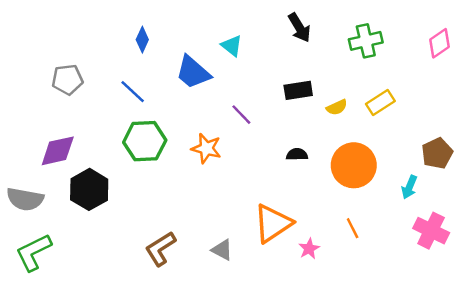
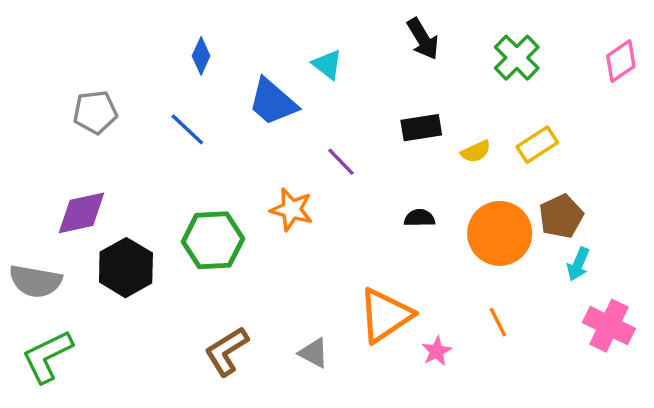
green cross: (366, 41) -> (517, 58), turned -32
green hexagon: (145, 141) -> (213, 240), moved
brown pentagon: (437, 153) -> (561, 216), moved

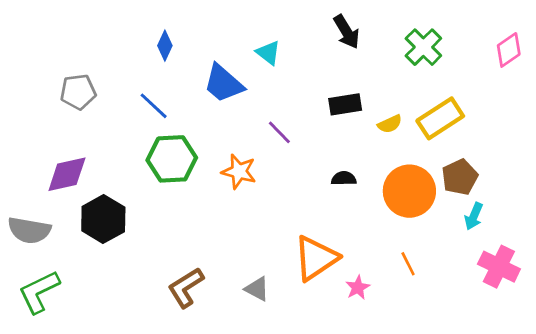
yellow rectangle: (537, 145) -> (440, 118), size x1.4
green hexagon: (213, 240) -> (172, 159), moved

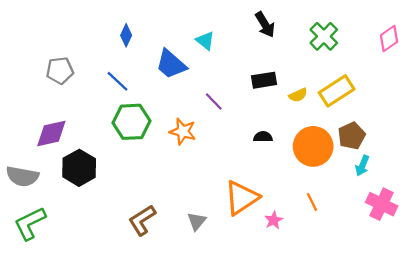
gray triangle: (257, 289) -> (197, 221), turned 42

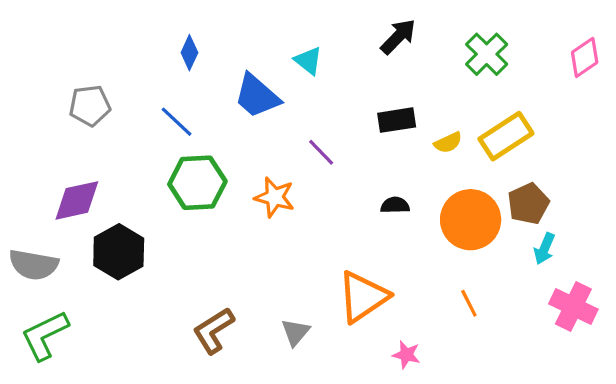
black arrow: (265, 25) -> (398, 37), turned -105
pink star: (274, 220) -> (406, 355), moved, turned -30

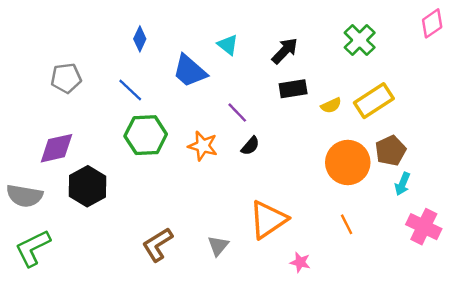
black arrow: (398, 37) -> (285, 51), moved
pink diamond: (585, 57) -> (432, 23), moved
black semicircle: (395, 205) -> (250, 146), moved, turned 132

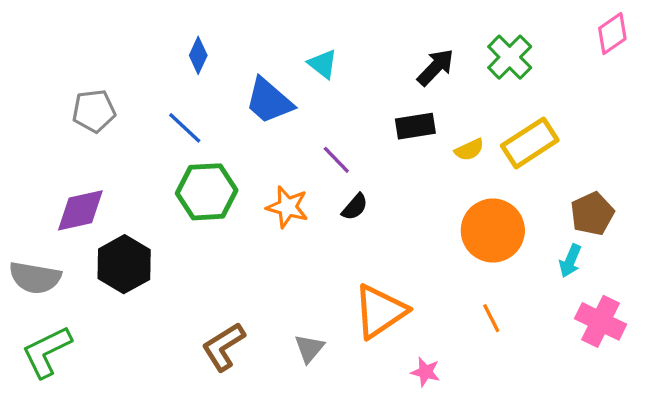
black arrow: (285, 51) -> (436, 67), moved
brown pentagon: (391, 151) -> (592, 214), moved

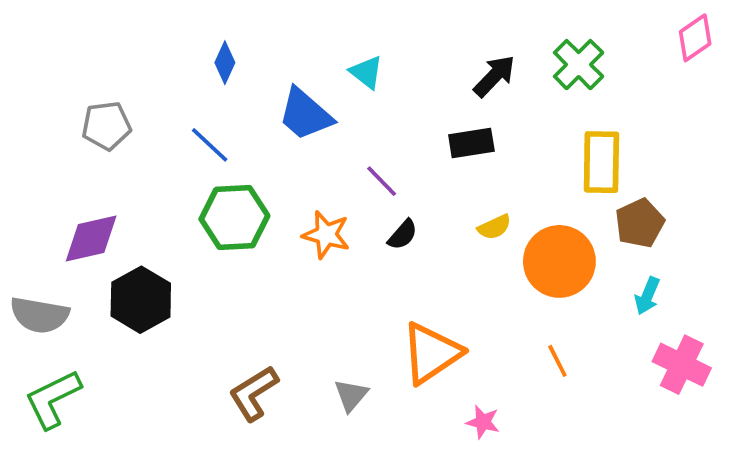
yellow rectangle: (530, 143) -> (601, 162), turned -56
yellow semicircle: (469, 150) -> (494, 227), moved
brown pentagon: (592, 214) -> (640, 223), moved

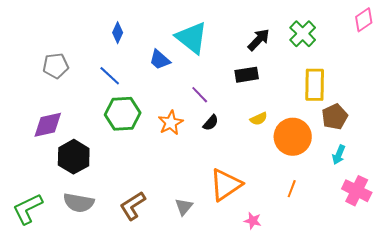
cyan triangle: (366, 72) -> (192, 38), size x1.8
blue trapezoid: (305, 114) -> (160, 60), size x0.7
orange star: (326, 235) -> (171, 123), turned 30
gray semicircle: (39, 315) -> (79, 203), moved
orange line: (557, 361) -> (292, 189), turned 48

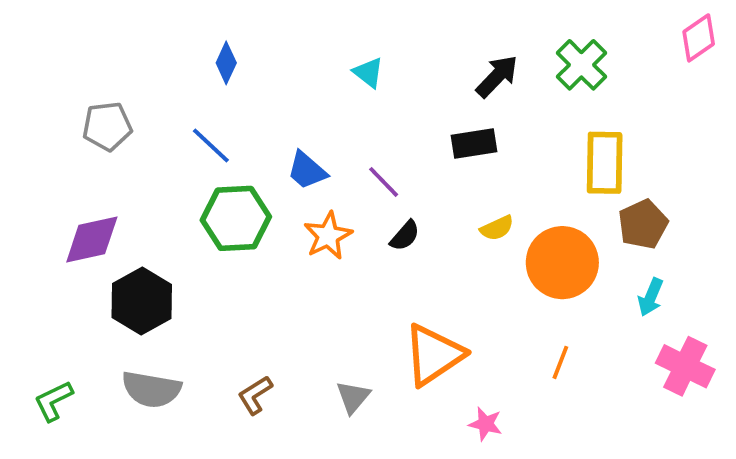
cyan triangle: (192, 38) -> (368, 72), size x0.5
blue trapezoid: (160, 60) -> (307, 170), moved
brown L-shape: (133, 206) -> (255, 395), size x0.7
green L-shape: (28, 209) -> (53, 401), size x0.7

